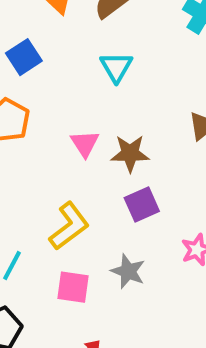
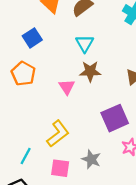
brown star: (130, 153) -> (90, 71), moved
purple square: (142, 205) -> (115, 118), moved, size x1.4

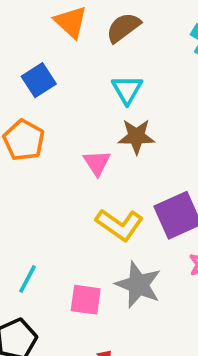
yellow L-shape: (58, 134) -> (120, 225), moved, turned 72
gray star: (91, 159) -> (138, 285), size x1.4

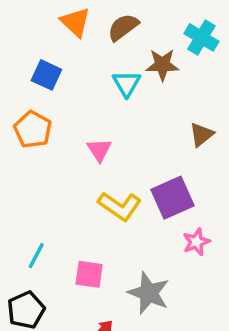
blue square: (39, 80) -> (46, 75), turned -32
brown star: (136, 136) -> (162, 65), moved
gray star: (138, 285) -> (149, 293), moved

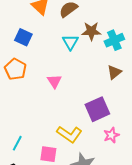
cyan cross: (201, 37) -> (114, 40), moved, turned 36
yellow L-shape: (120, 206) -> (69, 134), moved

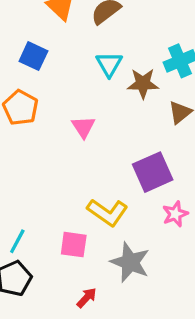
brown star: (91, 31) -> (143, 83), moved
cyan line: (17, 143) -> (17, 241), moved

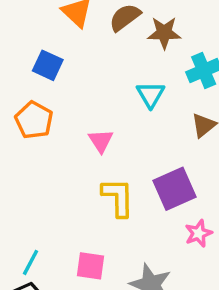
cyan triangle: (109, 64) -> (151, 94), moved
brown star: (143, 83) -> (164, 33), moved
yellow L-shape: (108, 212) -> (118, 197), moved, turned -126

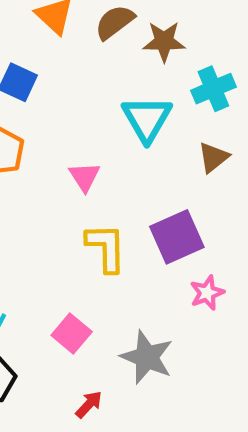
cyan triangle: (151, 94) -> (147, 119), size x1.4
pink square: (91, 266) -> (72, 334), turned 32

